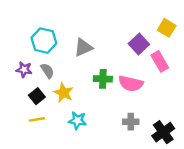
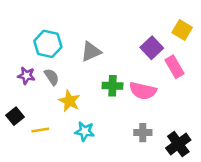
black square: (37, 96) -> (15, 116), moved

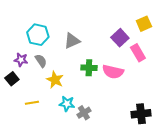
yellow square: (182, 30) -> (144, 24), turned 35
black square: (15, 116) -> (12, 79), moved
gray cross: (143, 133) -> (84, 113), moved, turned -32
black cross: (178, 144) -> (141, 114), turned 30

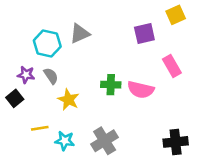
yellow square: (144, 24) -> (176, 15), moved
purple square: (120, 38) -> (144, 34), moved, turned 30
gray triangle: (72, 41) -> (80, 34), moved
cyan star: (67, 104) -> (65, 141), moved
gray cross: (84, 113) -> (105, 141), size x1.5

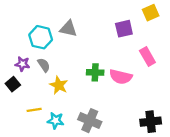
gray triangle: (80, 34) -> (68, 29), turned 36
gray cross: (105, 141) -> (90, 121), turned -35

